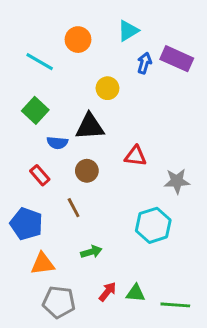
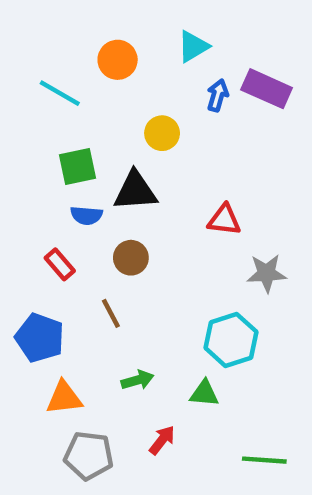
green square: (35, 110) -> (78, 167), moved, turned 35
red triangle: (136, 156) -> (224, 220), moved
green triangle: (136, 293) -> (204, 393), moved

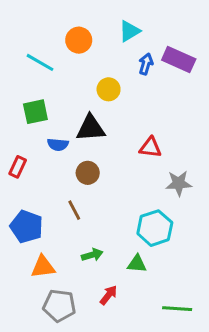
green square: (78, 167) -> (35, 112), moved
red rectangle: (60, 264) -> (18, 167), moved, turned 66

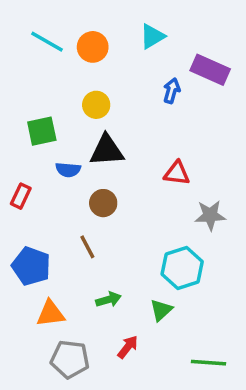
cyan line: (40, 62) -> (47, 42), moved
blue arrow: (146, 64) -> (172, 91), moved
yellow circle: (109, 89) -> (96, 105), moved
green triangle: (137, 264) -> (161, 310), turned -48

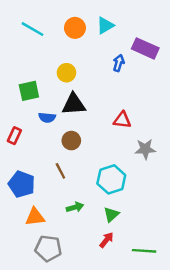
orange circle: (93, 47) -> (75, 28), moved
cyan hexagon: (182, 268) -> (111, 179), moved
red arrow: (128, 347) -> (106, 240), moved

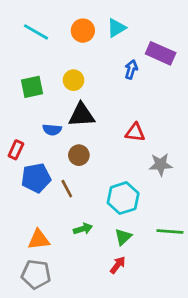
green square: (29, 91) -> (32, 87), moved
blue pentagon: (22, 184) -> (36, 178), moved, turned -30
gray pentagon: (48, 248) -> (36, 274), moved
green line: (144, 251) -> (170, 232), moved

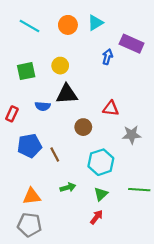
red rectangle: (16, 150) -> (12, 114), moved
brown circle: (79, 155) -> (83, 127), moved

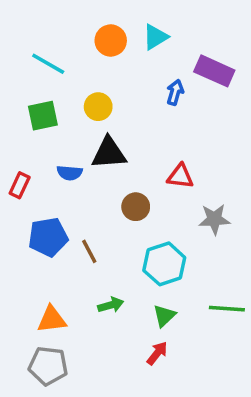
cyan line: (29, 26) -> (48, 64), moved

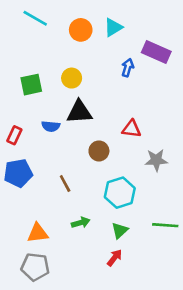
cyan line: (48, 64) -> (35, 18), moved
blue pentagon: (48, 237) -> (18, 173), moved

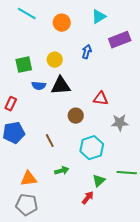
cyan triangle: (113, 27) -> (99, 17), moved
purple rectangle: (156, 52) -> (120, 40), turned -45
blue arrow: (128, 68) -> (87, 52), moved
blue semicircle: (51, 126) -> (39, 86), moved
green triangle: (120, 230) -> (99, 181), moved

